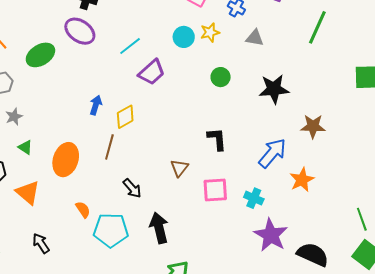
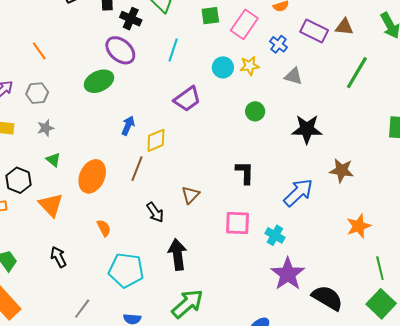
cyan line: (130, 46) -> (173, 50), moved, turned -40
green ellipse: (40, 55) -> (99, 81), moved
brown triangle: (179, 168) -> (190, 195), moved
orange star: (302, 180) -> (359, 226), moved
cyan pentagon: (111, 230) -> (126, 270), moved

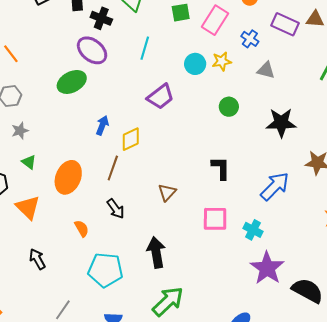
black arrow: (155, 212) -> (116, 209), moved

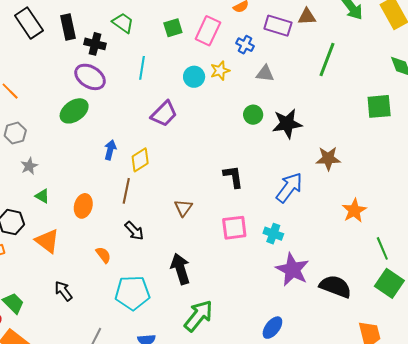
green circle: (229, 107) -> (253, 115), moved
orange ellipse: (68, 177) -> (83, 206), size x0.7

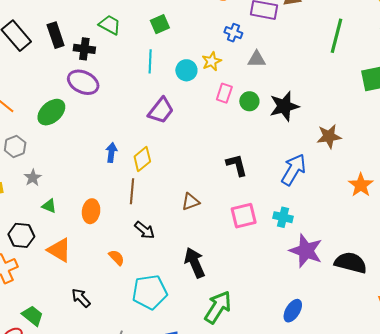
pink rectangle: (208, 31) -> (224, 93), moved, size x0.7
green line: (327, 60) -> (336, 36), moved
cyan line: (142, 68) -> (150, 61), moved
green ellipse: (74, 111) -> (51, 112), moved
brown triangle: (183, 208) -> (191, 202), turned 42

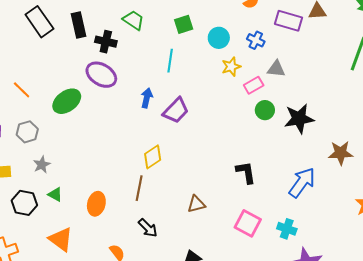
cyan circle: (186, 70) -> (219, 38), moved
pink rectangle: (224, 93) -> (254, 85), moved, turned 36
blue arrow: (111, 152) -> (147, 98), moved
pink square: (244, 216) -> (248, 223), turned 36
black hexagon: (21, 235) -> (24, 203), moved

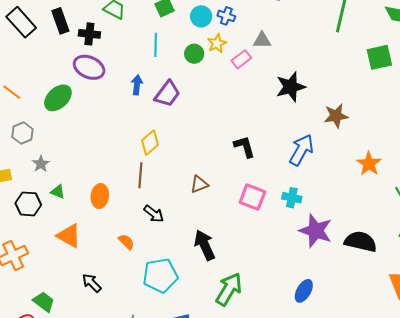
blue cross: (256, 40) -> (226, 16), moved
green circle: (265, 110) -> (194, 54), moved

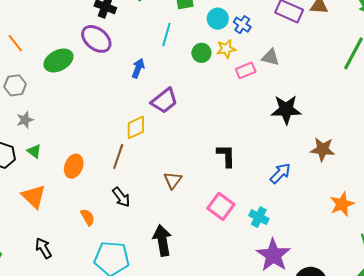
purple trapezoid: (167, 94) -> (164, 101), moved
blue arrow: (301, 150) -> (280, 173), size x0.7
brown triangle: (199, 184) -> (173, 180), turned -48

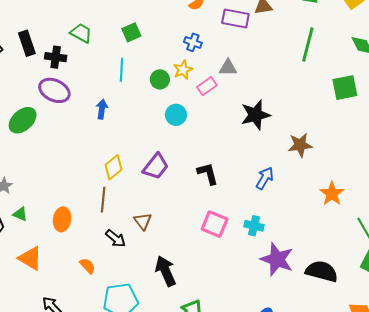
cyan circle: (218, 19) -> (176, 115), moved
purple trapezoid: (164, 101) -> (156, 166), moved
brown triangle: (173, 180) -> (143, 221), moved

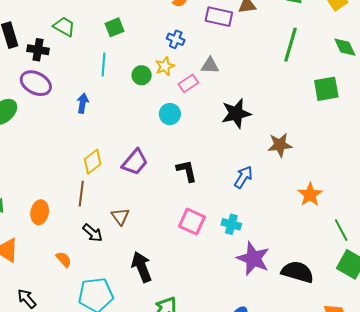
cyan circle: (176, 115) -> (170, 114), moved

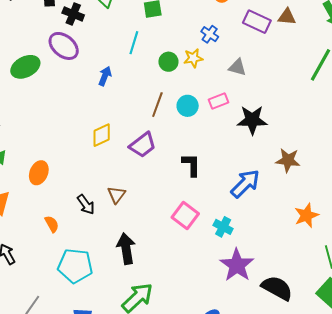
pink rectangle: (188, 83) -> (219, 101), moved
blue arrow: (243, 177) -> (245, 184), size x1.4
brown line: (81, 194) -> (157, 105), moved

